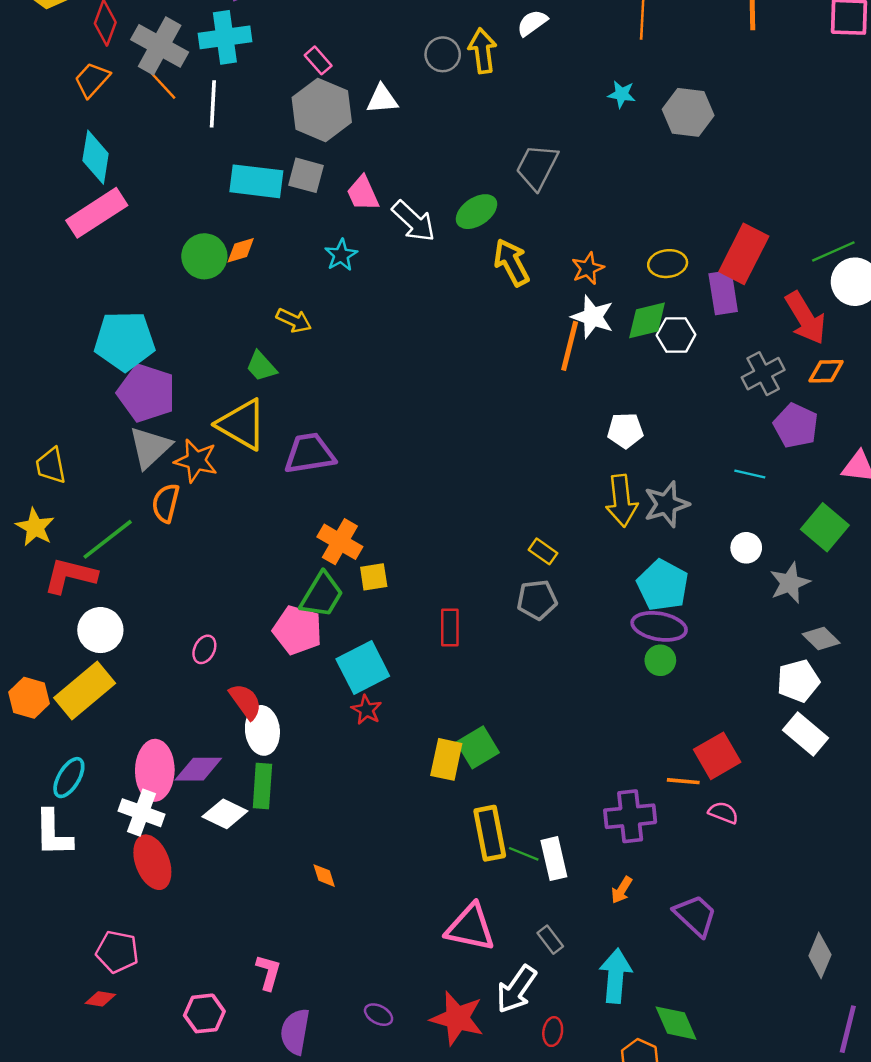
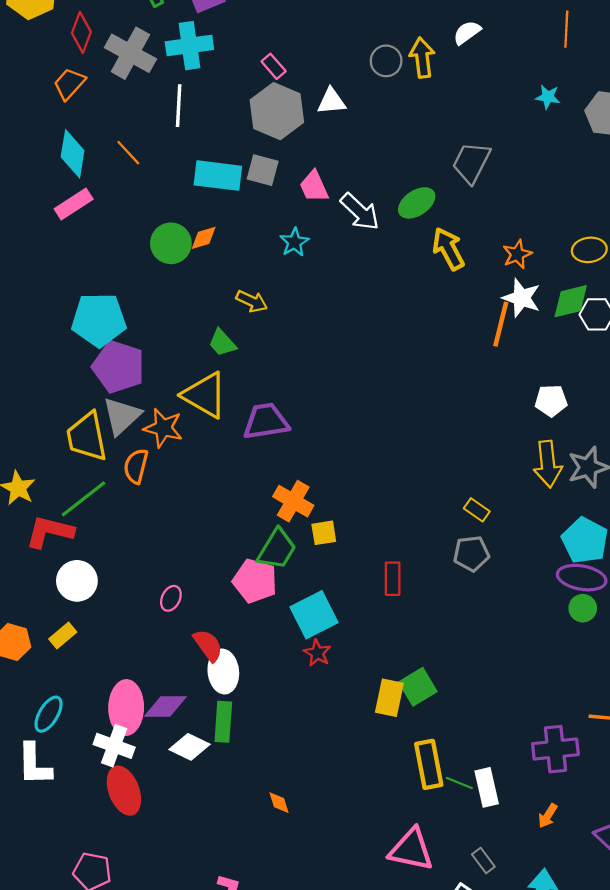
orange line: (163, 86) -> (128, 153), moved
pink rectangle: (97, 213) -> (74, 204), size x0.7
yellow trapezoid: (51, 466) -> (87, 437), moved, size x1.5
yellow rectangle: (85, 690) -> (63, 635), size x0.5

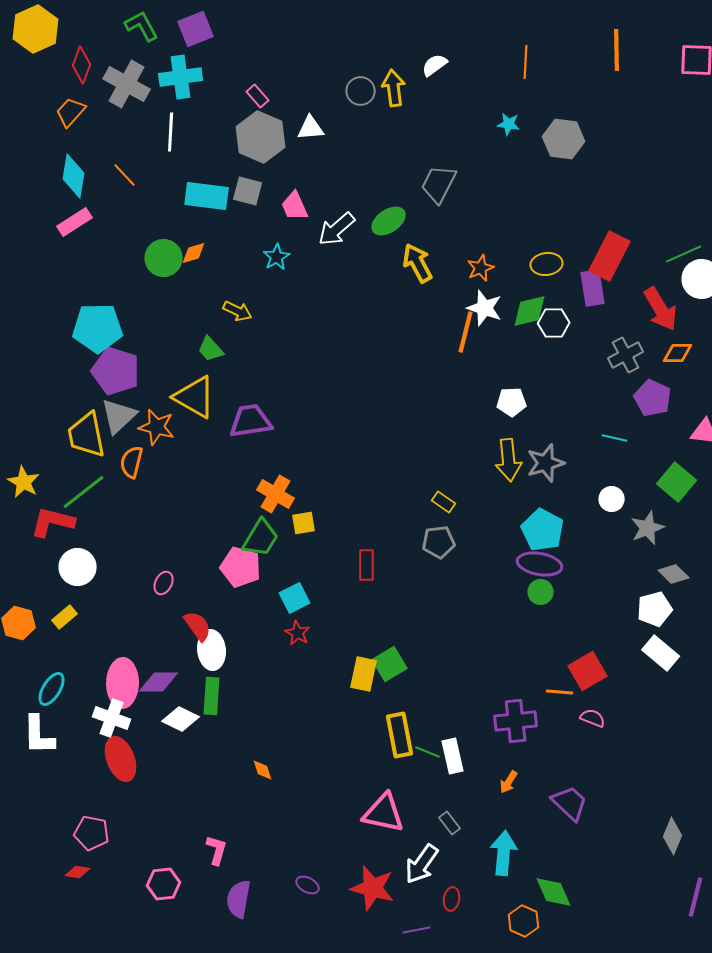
white arrow: (360, 212) -> (337, 229), turned 96
cyan square: (314, 615) -> (295, 598), size x0.7

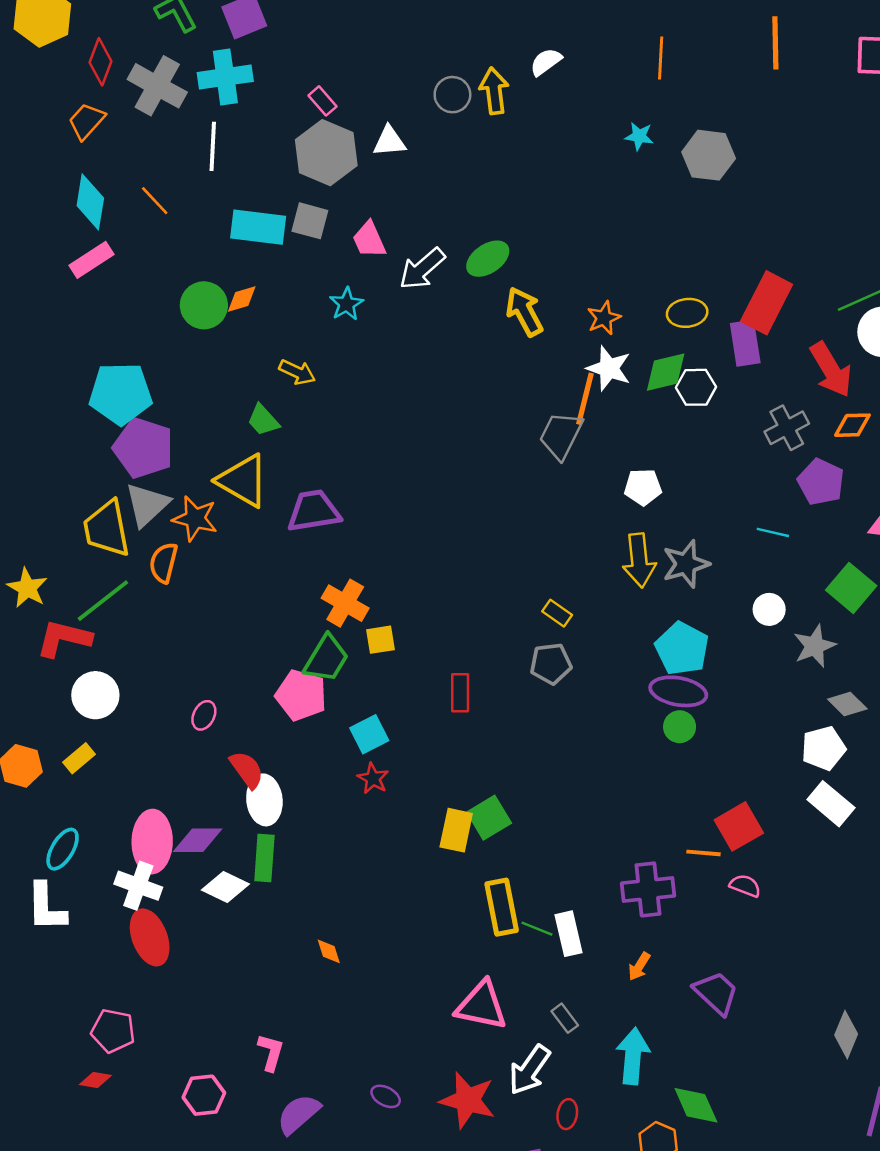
gray trapezoid: (439, 184) -> (561, 435), moved
purple semicircle: (239, 899) -> (299, 1114), turned 39

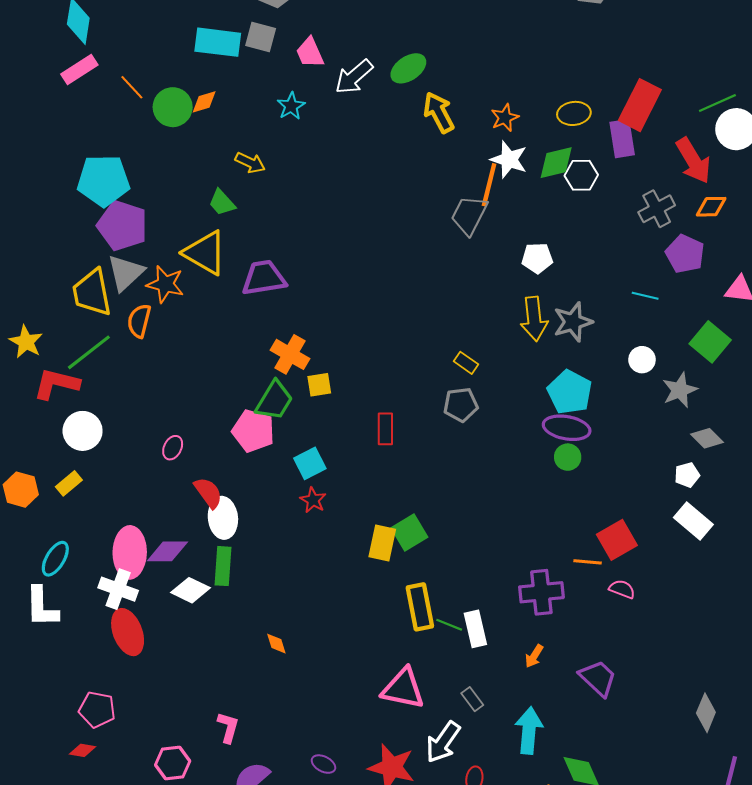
orange line: (155, 201) -> (132, 87), moved
white pentagon: (823, 748) -> (687, 475), size x0.7

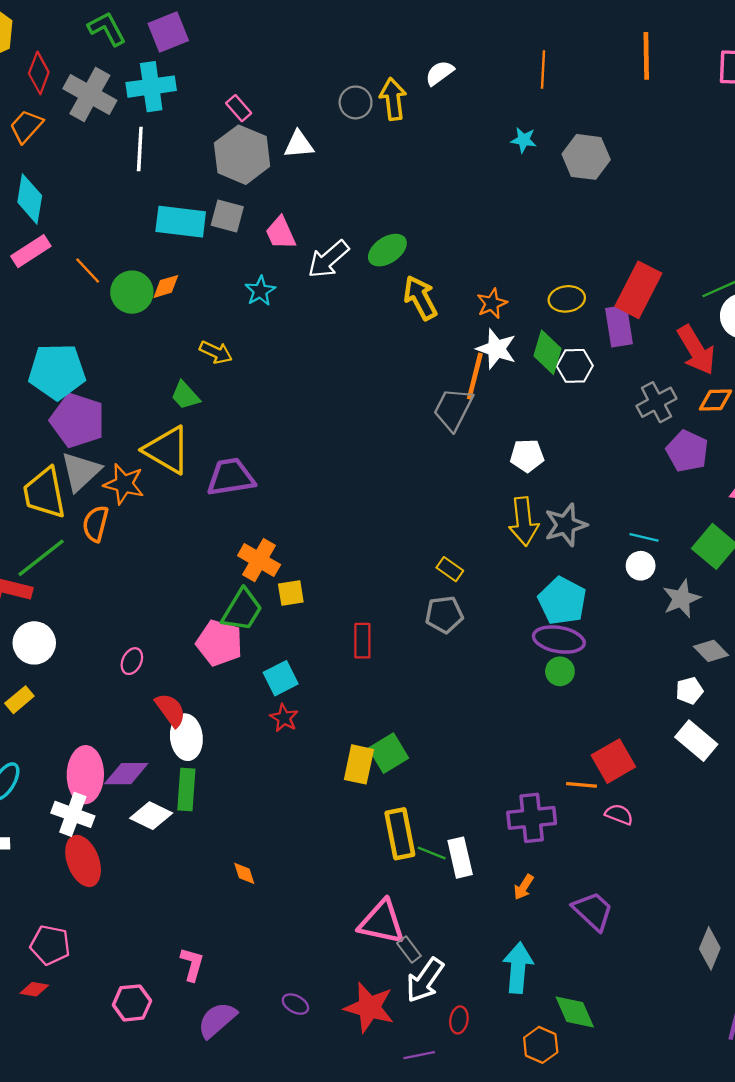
green diamond: (556, 163) -> (547, 352), turned -60
cyan line: (645, 296) -> (644, 537), moved
gray rectangle: (472, 699) -> (409, 950), moved

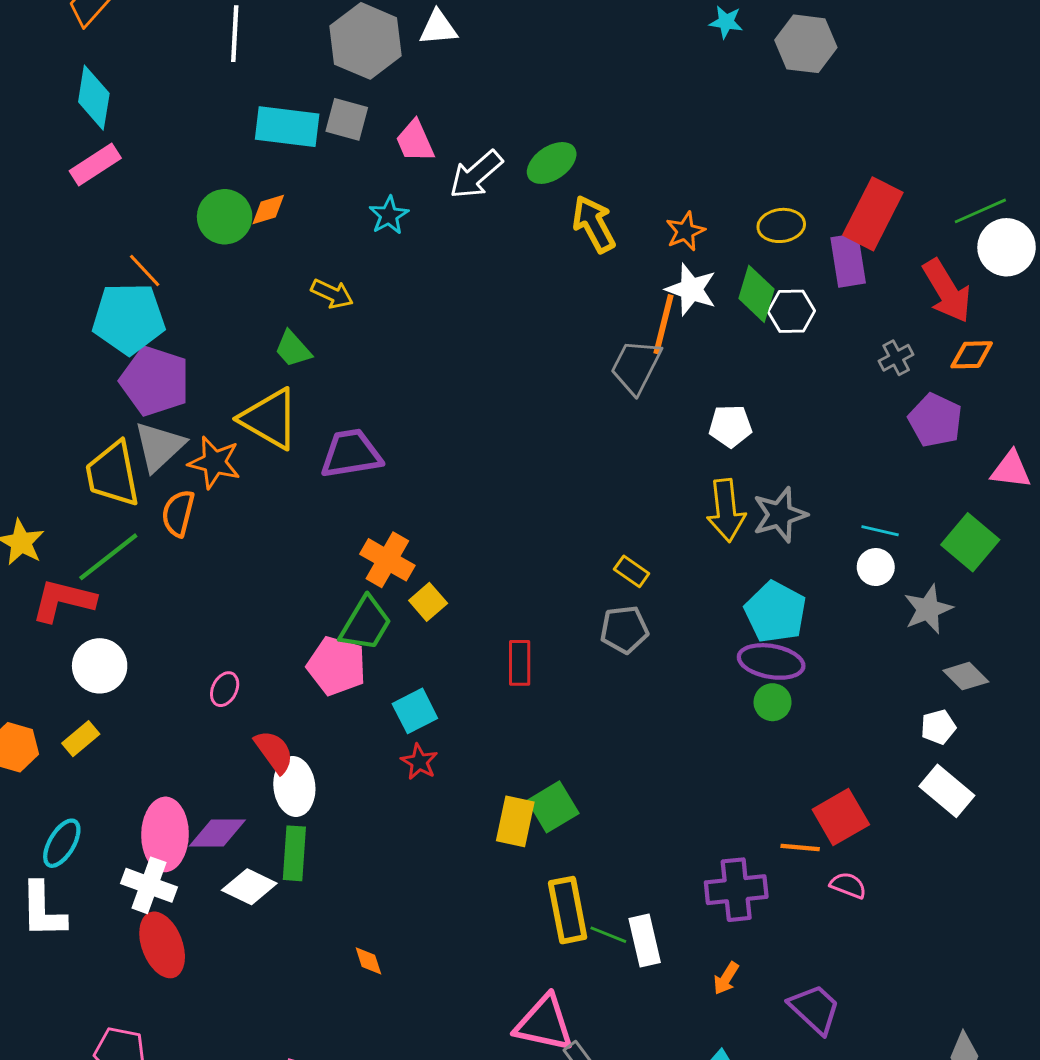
orange line: (88, 271) -> (145, 271), moved
gray cross: (656, 402) -> (896, 358), size x0.7
yellow square: (291, 593) -> (428, 602), turned -32

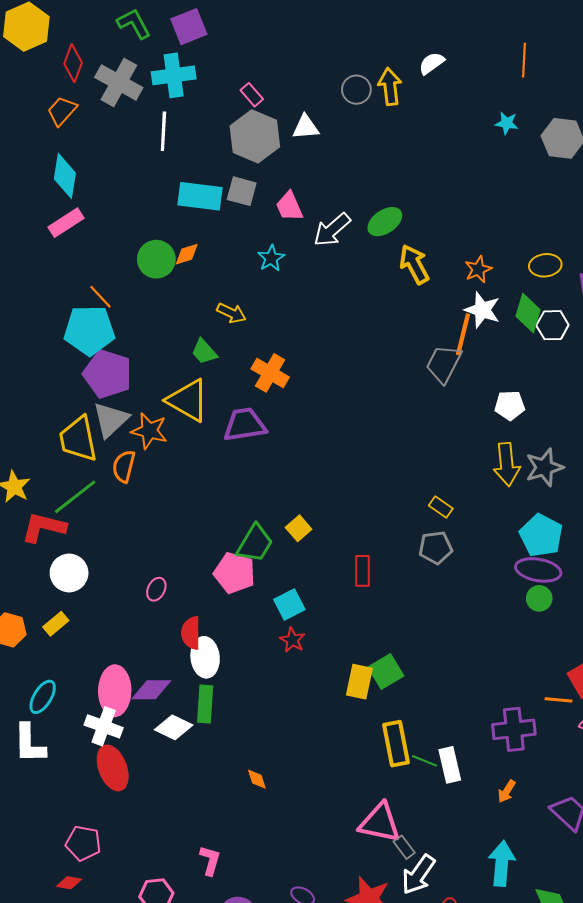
orange cross: (387, 560) -> (270, 373), moved
red semicircle: (274, 752) -> (191, 633), turned -144

